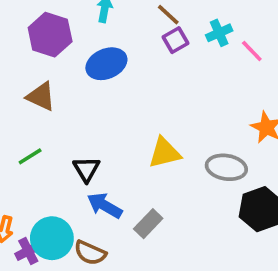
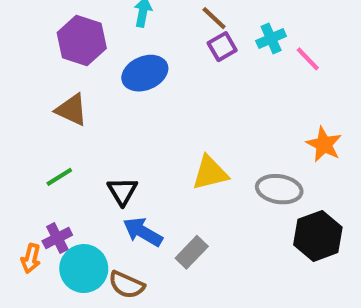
purple cross: (28, 251) -> (57, 238), moved

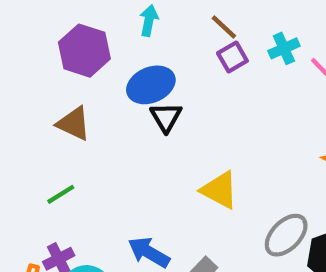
yellow triangle: (210, 173) -> (220, 190), turned 42
gray ellipse: (279, 189) -> (286, 235), moved, turned -54
black triangle: (122, 191) -> (166, 117), moved

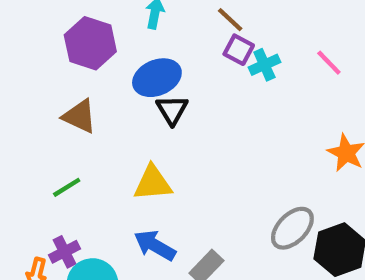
cyan cross: (284, 48) -> (264, 65), moved
purple square: (232, 57) -> (239, 50), turned -32
yellow triangle: (220, 190) -> (153, 183), moved, turned -33

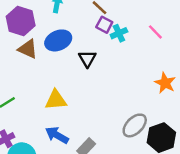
black triangle: (172, 110) -> (87, 59), moved
brown triangle: (80, 116) -> (28, 49), moved

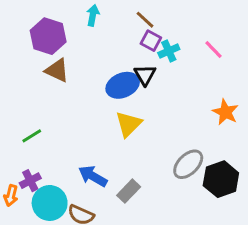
blue ellipse: (58, 40) -> (123, 85), moved
black triangle: (87, 59) -> (145, 75), moved
yellow triangle: (56, 100) -> (129, 124), moved, turned -40

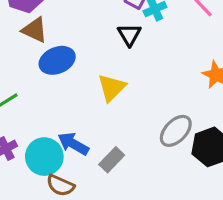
blue ellipse: (123, 85) -> (57, 60), moved
cyan circle: (50, 203) -> (44, 157), moved

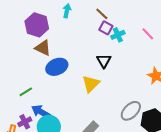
black triangle: (129, 35) -> (104, 61), moved
blue arrow: (73, 144) -> (41, 112), moved

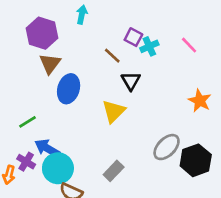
brown line: (102, 14) -> (112, 56), moved
brown triangle: (43, 48) -> (50, 64), turned 42
blue ellipse: (57, 67) -> (69, 89), turned -50
purple cross: (25, 122) -> (26, 162), turned -32

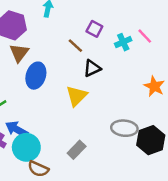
cyan cross: (149, 46) -> (123, 42), moved
black triangle: (131, 81) -> (92, 68), turned 36
gray ellipse: (167, 147) -> (124, 128), turned 50

